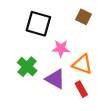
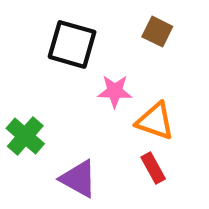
green cross: (27, 67) -> (25, 136), moved
purple triangle: (55, 79) -> (78, 179), moved

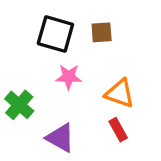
brown square: (157, 32) -> (102, 32), moved, turned -30
pink star: (115, 91) -> (69, 77), moved

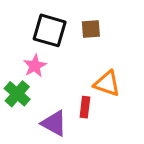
pink star: (69, 77) -> (35, 66), moved, turned -30
red rectangle: (118, 130) -> (85, 107), moved, turned 36

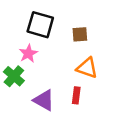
brown square: (91, 29) -> (80, 34), moved
red rectangle: (85, 107) -> (76, 95), moved

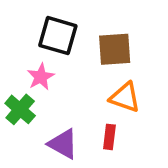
brown square: (80, 34) -> (115, 49), size x1.5

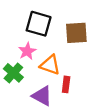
orange triangle: (125, 97) -> (50, 65), moved
red rectangle: (109, 137) -> (66, 84), moved

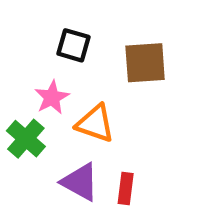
black square: (39, 24) -> (74, 45), size x0.7
red rectangle: (66, 84) -> (126, 188), moved

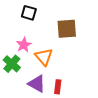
black square: (74, 45) -> (29, 13), moved
orange triangle: (95, 123) -> (44, 57), turned 30

